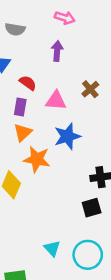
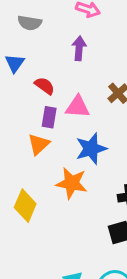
purple rectangle: (20, 107) -> (49, 117), moved
orange star: (37, 159) -> (72, 183), moved

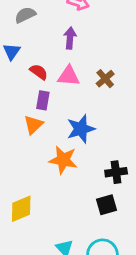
gray semicircle: (30, 23) -> (25, 15), turned 145
pink triangle: (78, 107) -> (69, 76), moved
yellow diamond: (25, 206) -> (21, 209), moved, turned 44

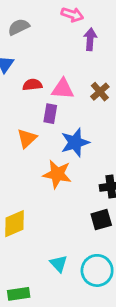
purple arrow: (70, 38) -> (90, 39), moved
red semicircle: (39, 72) -> (32, 85), turned -42
purple rectangle: (43, 100) -> (50, 114), moved

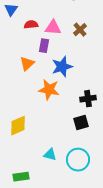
cyan triangle: (59, 264) -> (50, 155), turned -32

